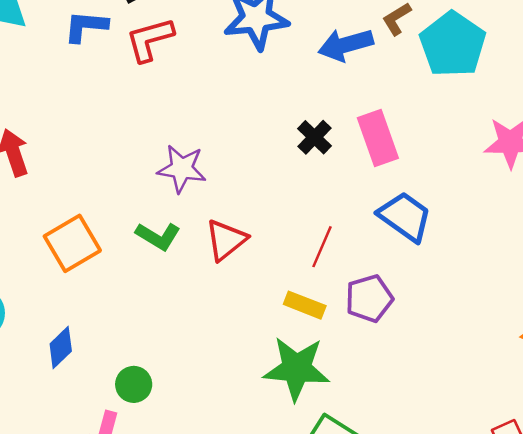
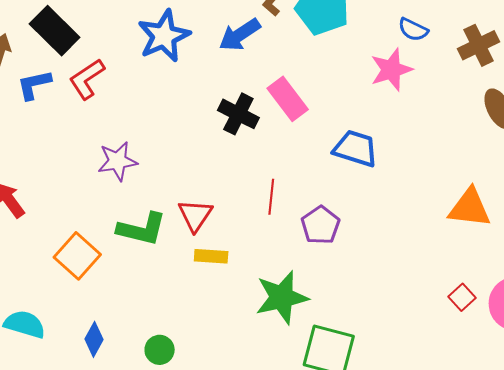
black cross: (315, 137) -> (238, 114), size x1.4
purple star: (182, 169) -> (117, 161), moved
blue trapezoid: (405, 217) -> (356, 148), moved
green L-shape: (158, 236) -> (142, 229), size x1.4
yellow rectangle: (305, 305) -> (211, 256), moved

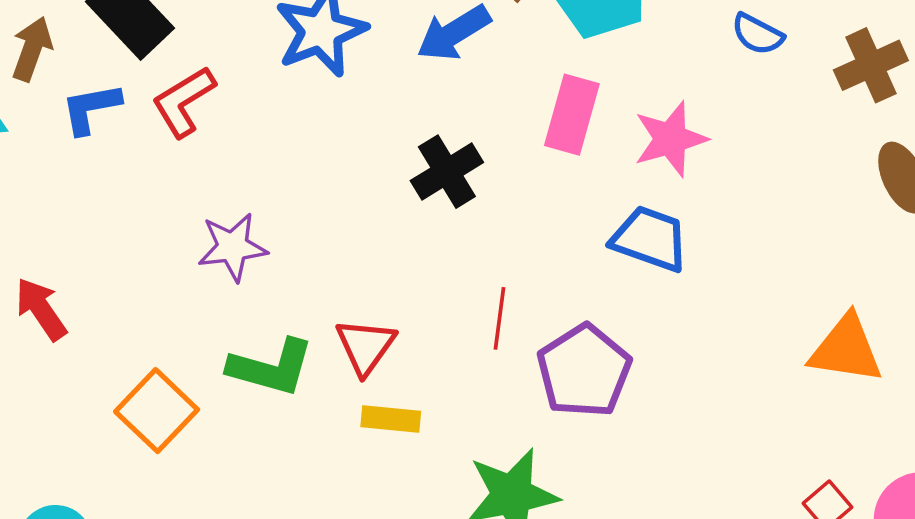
pink star: (391, 70) -> (670, 139), moved
pink rectangle: (288, 99) -> (572, 115), moved, turned 51
black cross: (238, 114) -> (447, 172), turned 30
purple pentagon: (320, 225) -> (584, 371), size x1.4

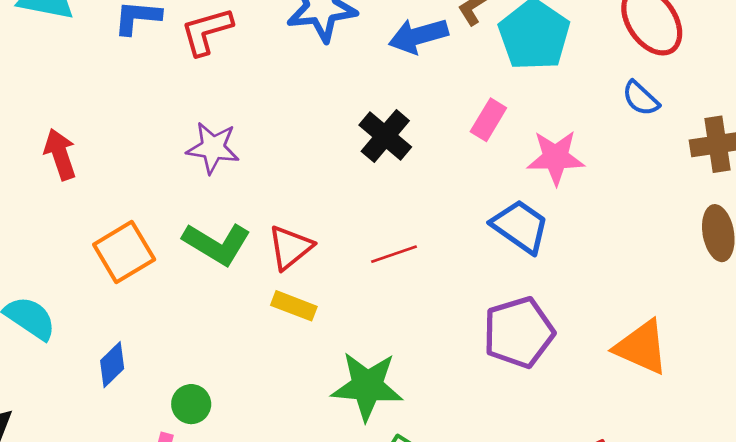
pink rectangle: (572, 115) -> (488, 120), size x0.7
black cross: (447, 172) -> (385, 136), turned -34
red line: (500, 318) -> (394, 254), turned 48
purple pentagon: (584, 371) -> (519, 332), moved

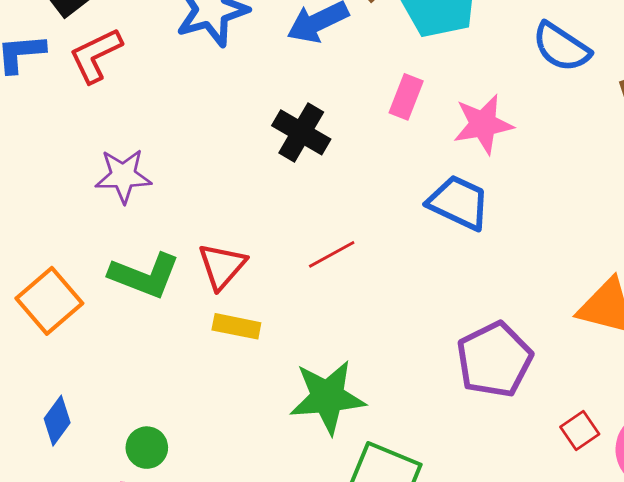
blue semicircle: (641, 98) -> (561, 47), size x1.4
purple pentagon: (519, 332) -> (494, 360), moved

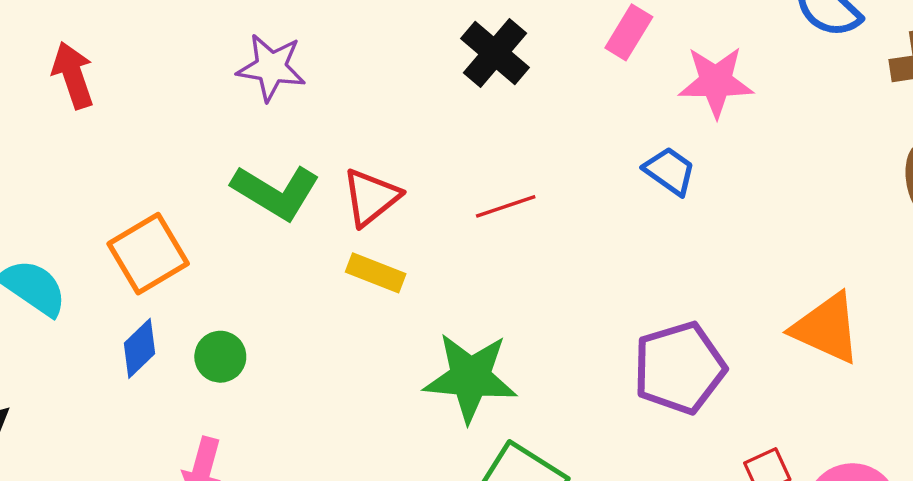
blue trapezoid: (459, 203) -> (670, 171), size x0.7
orange square: (49, 301) -> (148, 254), moved
green circle: (147, 448) -> (220, 357), moved

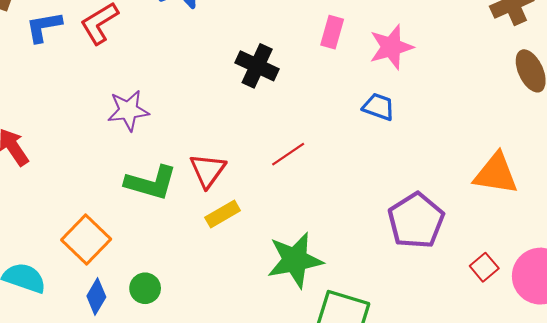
yellow rectangle: (376, 273) -> (223, 214), turned -36

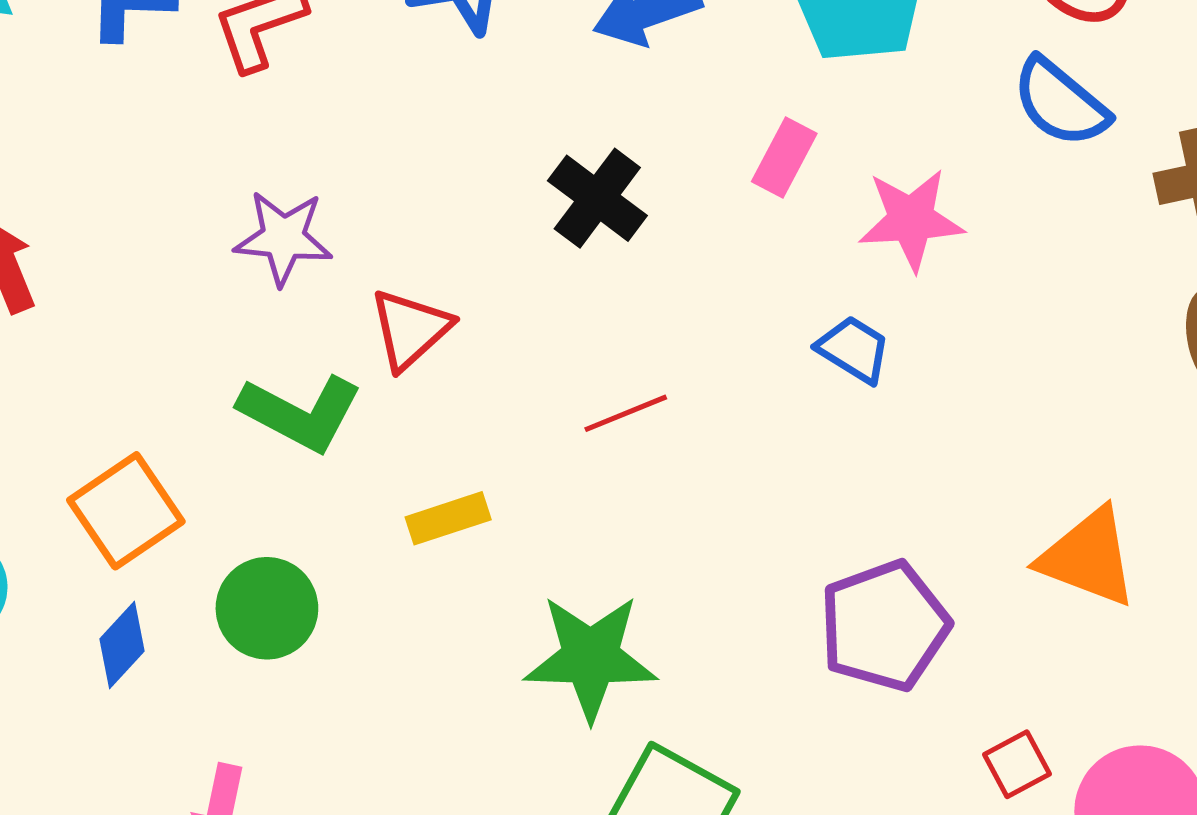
red triangle: (208, 170) -> (410, 329), moved
green circle: (145, 288) -> (267, 608), moved, size x1.4

